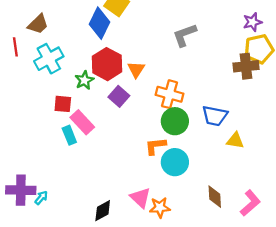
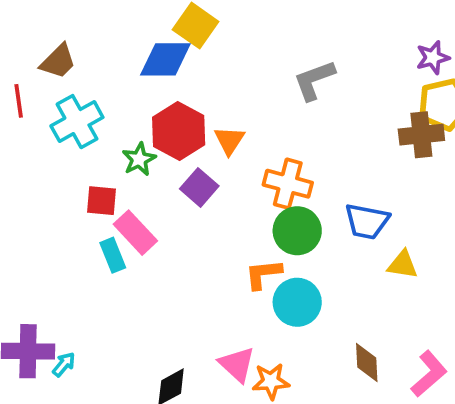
blue diamond: (99, 23) -> (165, 59), turned 64

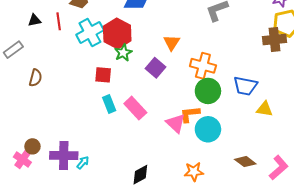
red hexagon: (179, 131) -> (117, 33), moved
pink rectangle: (135, 233) -> (135, 108), moved
brown diamond: (367, 362) -> (245, 162), turned -50
pink triangle: (237, 364) -> (176, 123), moved

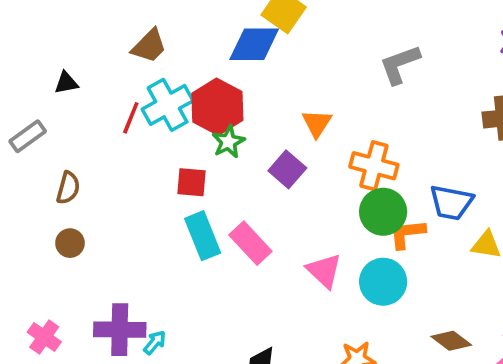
red line: (59, 21) -> (131, 118), moved, turned 30
cyan rectangle: (109, 104) -> (203, 236), size x1.4
orange L-shape: (190, 114) -> (407, 234), moved
brown circle: (32, 146) -> (70, 243), moved

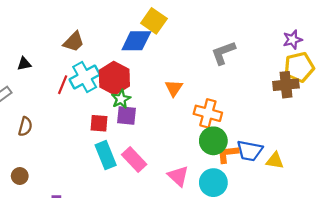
purple square: (287, 169) -> (126, 116), moved, turned -35
blue trapezoid: (451, 203) -> (250, 151), moved
brown circle: (70, 243) -> (20, 176), moved

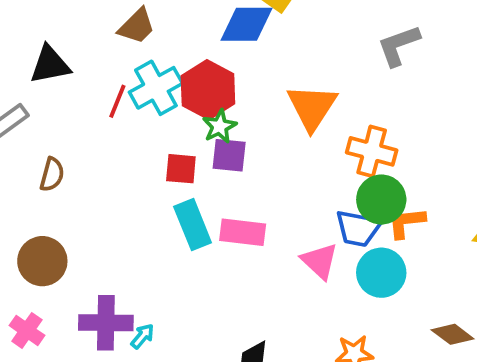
black triangle: (24, 64) -> (50, 65), size x1.6
orange triangle: (174, 88) -> (312, 107), size x1.6
blue trapezoid: (250, 151) -> (358, 228), moved
pink rectangle: (134, 160) -> (243, 232), turned -40
brown circle: (20, 176) -> (42, 261), size x1.6

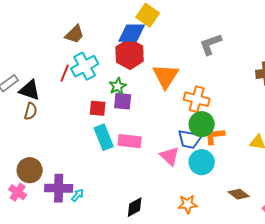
black triangle: (50, 65) -> (30, 90), moved, turned 30
red hexagon: (208, 90) -> (130, 54), moved
brown circle: (42, 261) -> (30, 170), moved

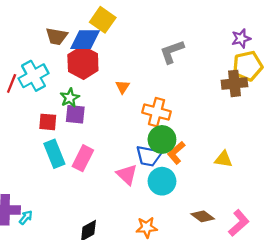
brown trapezoid: (75, 34) -> (57, 36), moved, turned 55
orange triangle: (166, 76) -> (122, 87), size x0.5
orange L-shape: (215, 136) -> (176, 153), turned -35
pink rectangle: (130, 141) -> (83, 158), turned -70

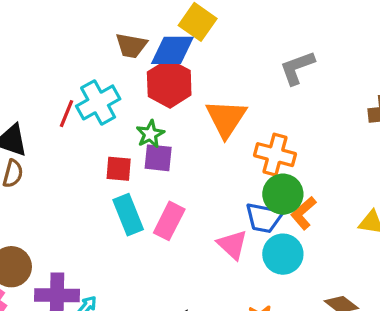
orange triangle: (122, 87) -> (226, 118), size x2.0

